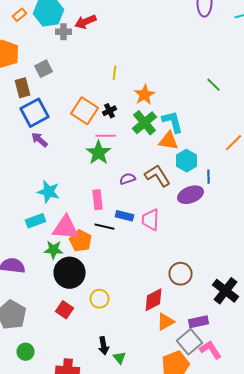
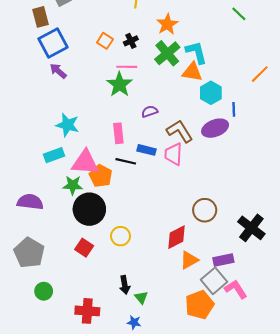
orange square: (84, 111) -> (105, 41), size x0.6
brown L-shape: (158, 176) -> (180, 131), moved

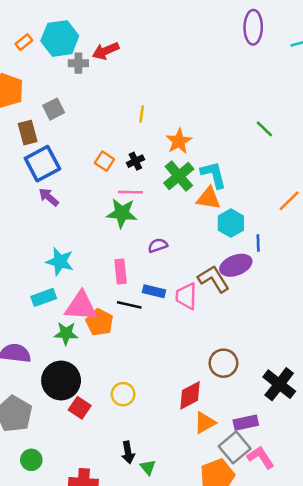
green star: (119, 84) -> (122, 213), turned -30
brown L-shape: (180, 131) -> (214, 279), moved
black circle: (89, 209) -> (61, 380), moved

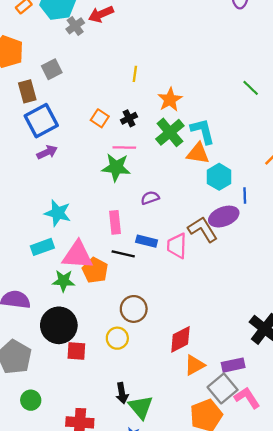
gray cross: (78, 63) -> (75, 26), turned -36
purple arrow: (49, 197) -> (47, 152), turned 114
brown circle: (223, 363) -> (134, 309), moved
red square: (80, 408) -> (76, 351), turned -30
green triangle: (148, 467) -> (141, 407), size x1.6

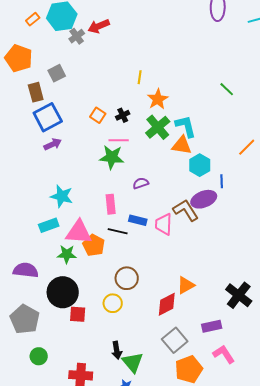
yellow line: (135, 74) -> (140, 77), moved
orange triangle: (194, 365) -> (186, 285), moved
gray square: (223, 388) -> (175, 340), moved

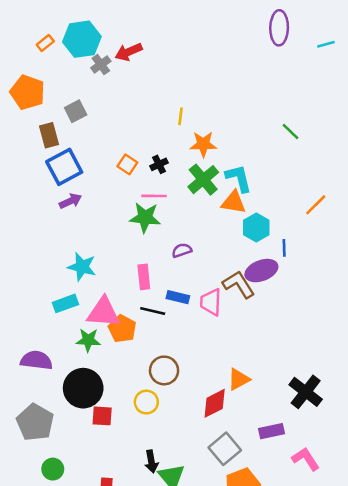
orange star: (158, 99) -> (203, 144), turned 30
pink L-shape: (224, 354) -> (306, 459), moved

